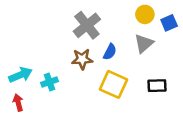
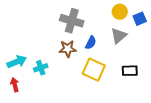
gray cross: (87, 25) -> (72, 21), turned -35

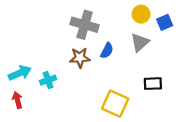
yellow square: (94, 70) -> (115, 104), moved

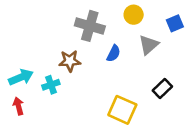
yellow circle: (141, 14) -> (134, 15), moved
brown star: (80, 58) -> (70, 61), moved
black rectangle: (153, 84) -> (162, 89), turned -42

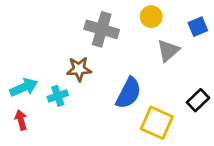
blue semicircle: (114, 53) -> (129, 93), moved, size x1.6
black rectangle: (162, 89) -> (198, 100), moved
yellow square: (122, 110) -> (157, 123), moved

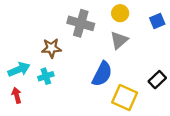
gray triangle: (168, 51) -> (119, 40), moved
brown star: (79, 69) -> (51, 48), moved

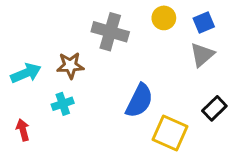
blue square: (157, 21) -> (204, 23), moved
gray triangle: (119, 40) -> (202, 55), moved
cyan arrow: (19, 69) -> (26, 73), moved

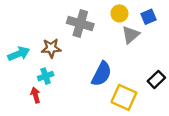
gray triangle: (202, 55) -> (131, 35), moved
red arrow: (23, 130) -> (35, 95), moved

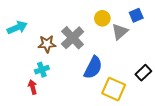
yellow circle: (119, 13) -> (102, 18), moved
gray cross: (80, 24) -> (73, 38), moved, turned 30
cyan arrow: (19, 54) -> (17, 28), moved

